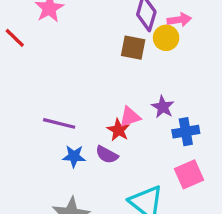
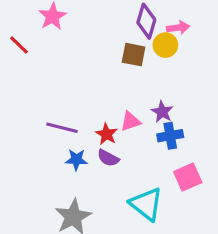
red star: (118, 130) -> (107, 134), moved
blue cross: (186, 132) -> (170, 136), moved

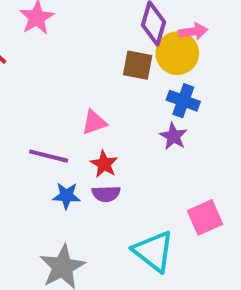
yellow circle: (165, 45) -> (177, 53), size x1.4
pink triangle: (130, 121) -> (94, 122), moved
blue cross: (170, 136) -> (183, 101), moved, turned 30
purple semicircle: (108, 158) -> (106, 194), turned -30

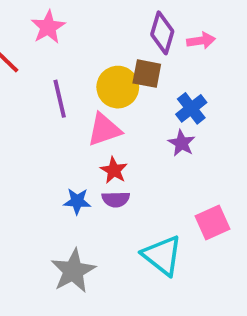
yellow circle: (177, 53) -> (118, 87), moved
blue cross: (183, 101) -> (191, 108), turned 32
pink triangle: (94, 122) -> (104, 130), size x1.4
purple line: (49, 156) -> (60, 99), moved, turned 63

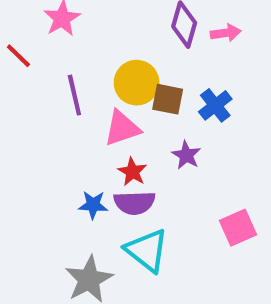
brown square: (147, 74) -> (168, 99), moved
purple star: (182, 143) -> (186, 155), moved
purple semicircle: (116, 199) -> (134, 203), size x1.4
cyan triangle: (162, 255) -> (147, 250), moved

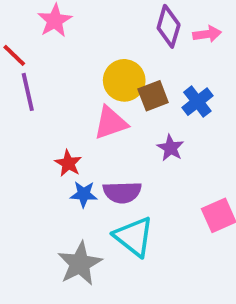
purple line: (74, 95) -> (28, 92), moved
brown square: (168, 99) -> (153, 96), turned -32
red star: (132, 172) -> (68, 163), moved

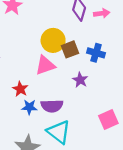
blue cross: (197, 102) -> (96, 53), turned -36

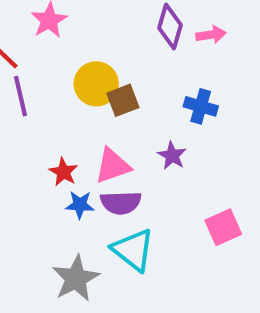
yellow circle: (53, 40) -> (96, 84), moved
brown square: (70, 49) -> (123, 100), moved
pink triangle: (45, 65) -> (113, 166), moved

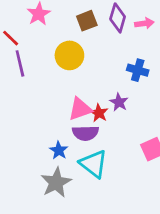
brown square: (123, 100) -> (87, 21), moved
red star: (63, 172) -> (99, 113), moved
blue star: (80, 205) -> (59, 150), moved, turned 30

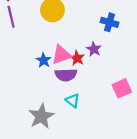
blue star: (59, 150) -> (44, 60), moved
cyan triangle: (94, 164) -> (73, 101), size x0.6

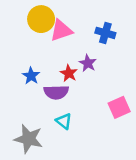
pink triangle: (61, 55) -> (61, 30), moved
gray star: (41, 116) -> (28, 139), turned -30

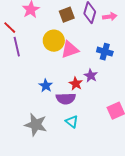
gray star: (28, 139) -> (36, 125), moved

